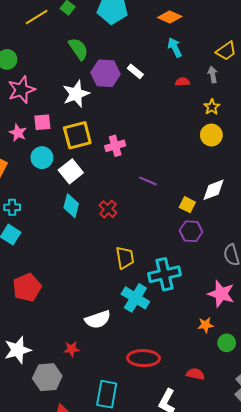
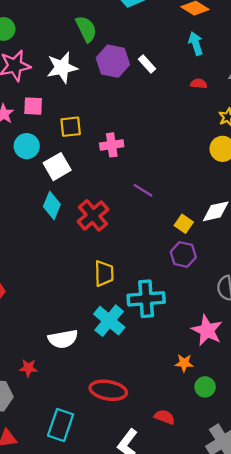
white star: (76, 94) -> (62, 68), moved
yellow square: (77, 135) -> (71, 127), size x0.7
red cross: (108, 209) -> (93, 215), size x1.5

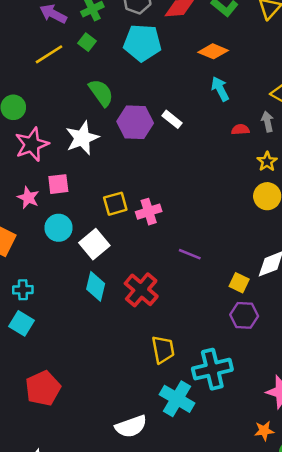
red semicircle: (199, 84) -> (240, 130), moved
yellow square: (71, 127) -> (115, 204), moved

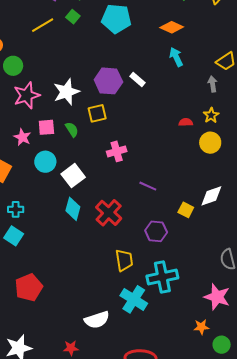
green semicircle: (101, 93) -> (72, 129), moved, size x0.7
red semicircle: (240, 130) -> (186, 122), moved
yellow square: (115, 204) -> (97, 113), moved
purple hexagon: (244, 315) -> (156, 231), moved

